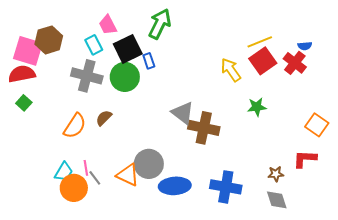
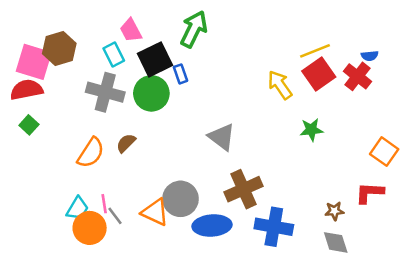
brown cross: (204, 128) -> (244, 189), moved, turned -36

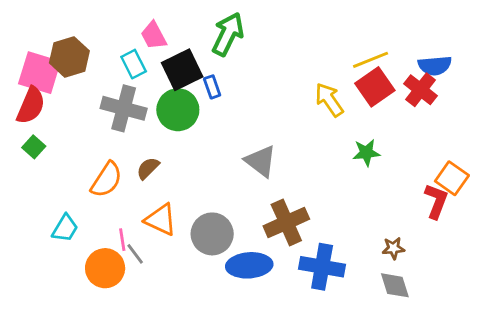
blue semicircle: (370, 56) -> (435, 65), size x1.6
red semicircle: (26, 90) -> (31, 105), turned 124
red L-shape: (370, 193) -> (436, 201), moved, turned 108
cyan trapezoid: (77, 209) -> (65, 228), moved
orange triangle: (155, 212) -> (161, 220), moved

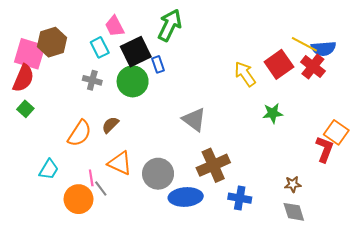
yellow line: (371, 60) -> (304, 44), moved, turned 50
gray cross: (124, 108) -> (92, 80), size x0.6
blue cross: (322, 267) -> (240, 198), size x0.7

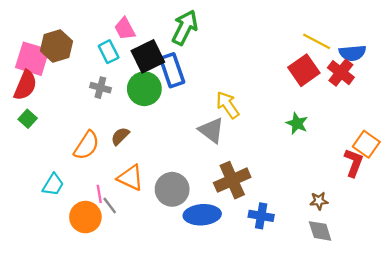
yellow line: (304, 44) -> (317, 41), moved
blue rectangle: (158, 64) -> (172, 70), size x1.8
yellow arrow: (245, 74) -> (228, 105), moved
green star: (273, 113) -> (297, 123), turned 30

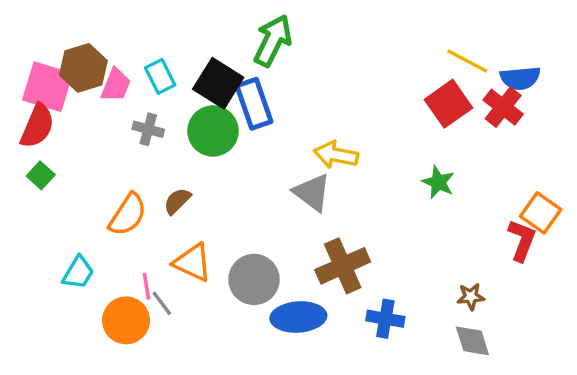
pink trapezoid: (125, 29) -> (116, 85), moved, turned -130
black square: (148, 56) -> (218, 83), turned -32
yellow arrow: (228, 105) -> (336, 155), turned -44

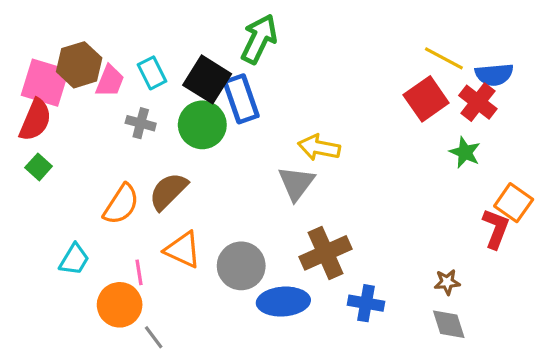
green star: (438, 182) -> (465, 152), moved
gray triangle: (312, 192) -> (296, 183), turned 30
brown semicircle: (177, 201) -> (168, 191), size x1.5
gray line: (162, 303) -> (154, 337), moved

